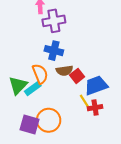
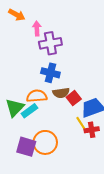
orange semicircle: (40, 74) -> (37, 96), turned -72

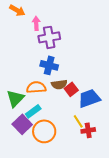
cyan rectangle: (29, 111) -> (33, 111), moved
yellow line: (81, 123) -> (78, 121), moved
red cross: (92, 130) -> (88, 130), moved
purple square: (26, 147) -> (22, 124), moved, turned 30

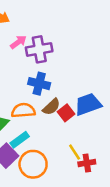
pink arrow: (36, 23) -> (18, 42), moved, turned 56
brown semicircle: (59, 84) -> (51, 107), turned -35
blue trapezoid: (89, 98) -> (88, 104), moved

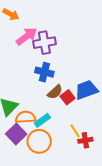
pink arrow: (18, 42) -> (27, 36), size x1.5
orange semicircle: (23, 110) -> (26, 117), moved
cyan rectangle: (20, 140) -> (42, 120), moved

